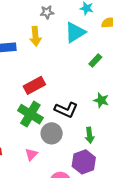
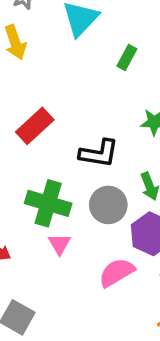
green cross: (30, 114) -> (48, 203), moved
gray circle: (52, 133) -> (108, 205), moved

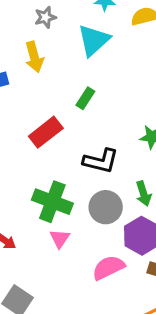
green rectangle: (127, 57) -> (85, 98), moved

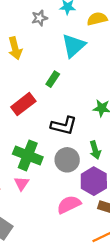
gray star: (45, 17) -> (40, 18), moved
cyan triangle: (94, 40) -> (74, 46), moved
pink triangle: (60, 238) -> (22, 183), moved

